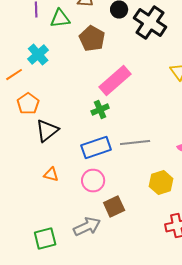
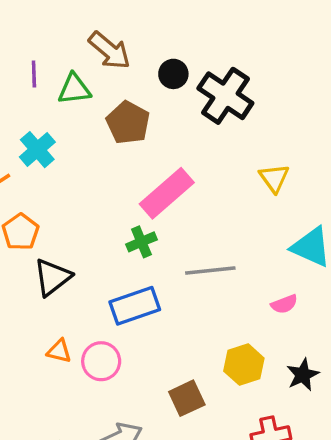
gray line: (135, 143) -> (210, 271), moved
pink circle: (93, 181) -> (101, 361), moved
brown square: (114, 207) -> (187, 398), moved

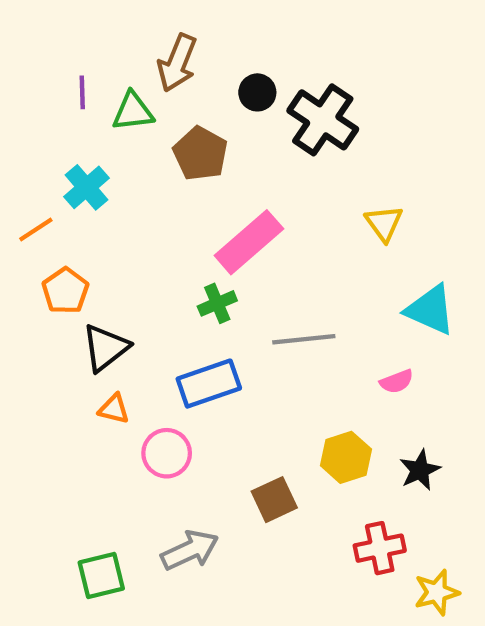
brown arrow: (110, 50) -> (177, 63), turned 72
orange triangle: (59, 351) -> (114, 409), moved

